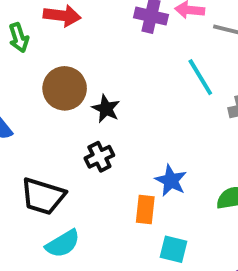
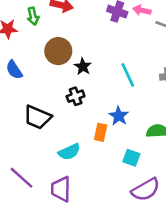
cyan line: (200, 77) -> (128, 75), moved
cyan semicircle: (63, 244) -> (69, 152), moved
cyan square: (173, 249) -> (131, 158), moved

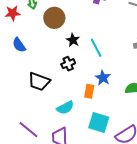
brown circle: (58, 51) -> (54, 18), moved
cyan line: (128, 75) -> (96, 48), moved
cyan square: (131, 158) -> (99, 123), moved, size x1.5

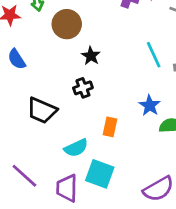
cyan line: (96, 48) -> (154, 55), moved
blue star: (103, 78) -> (150, 105), moved
cyan square: (99, 123) -> (100, 174), moved

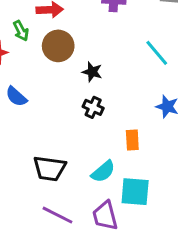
black cross: (83, 88) -> (93, 107), turned -30
black trapezoid: (42, 110) -> (49, 168), moved

